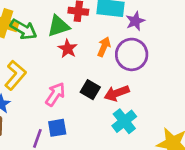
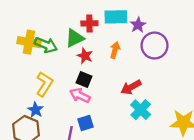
purple circle: (132, 54) -> (155, 46), moved
black square: (90, 90) -> (84, 80), moved
pink arrow: (55, 94) -> (80, 95), turned -90

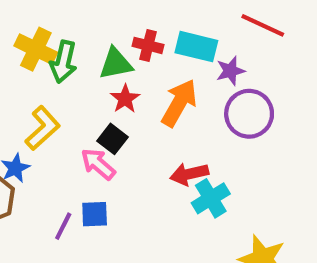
green arrow: (46, 45) -> (63, 62), turned 65
orange arrow: (115, 50) -> (179, 103), size x1.6
cyan cross: (141, 110) -> (211, 198), moved

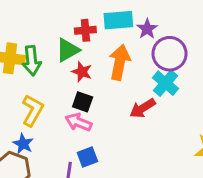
cyan cross: (211, 198) -> (166, 83), moved

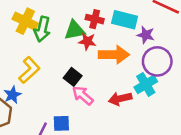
purple star: (147, 29) -> (146, 35), turned 30
orange arrow: (120, 62) -> (114, 55), turned 60
red star: (82, 72) -> (87, 41), moved, turned -30
pink arrow: (78, 122) -> (83, 95), moved

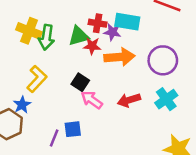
purple star: (146, 35) -> (112, 32), moved
cyan cross: (146, 84) -> (166, 99), moved

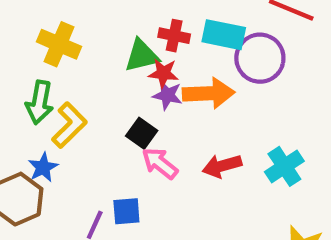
purple star: (112, 32) -> (167, 95), moved
green arrow: (46, 37) -> (40, 102), moved
purple circle: (163, 60) -> (260, 58), moved

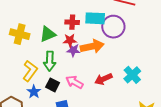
green triangle: (142, 56) -> (48, 34), moved
green arrow: (40, 102) -> (50, 61), moved
black square: (142, 133) -> (53, 85), moved
blue star: (43, 167) -> (34, 92), moved

